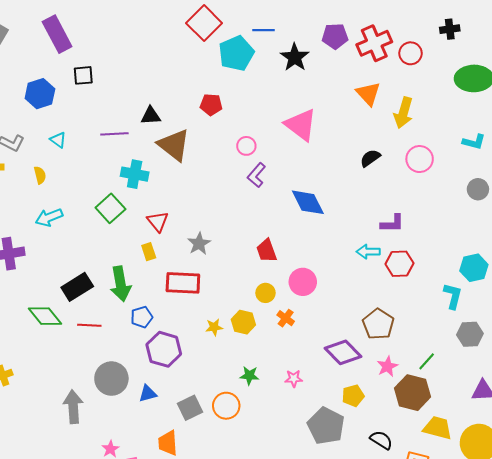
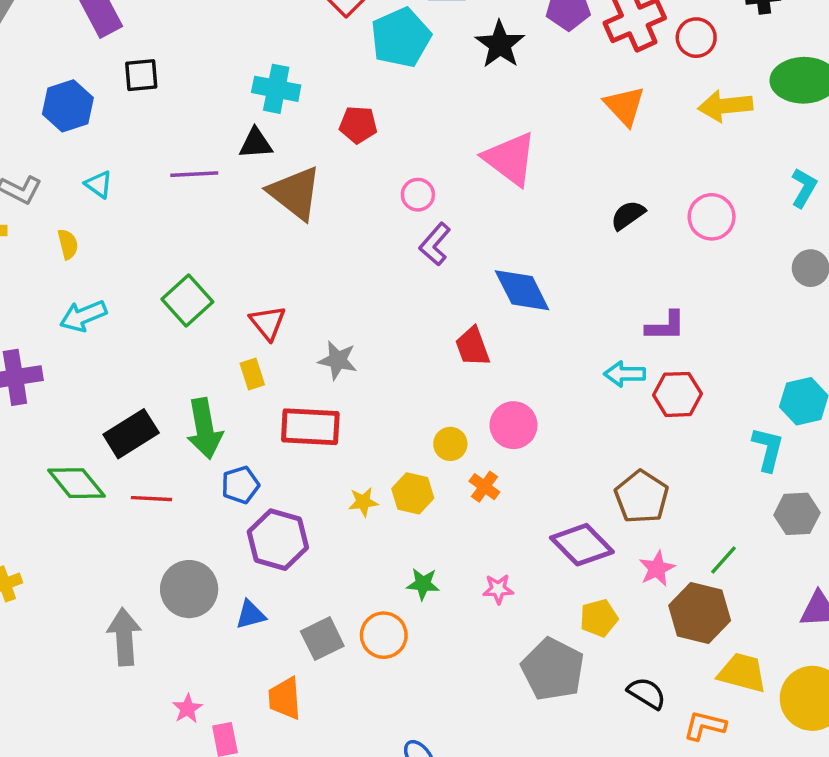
yellow arrow: (403, 113) -> (725, 106), moved, turned 68
cyan L-shape: (474, 142) -> (804, 188), turned -75
cyan cross: (135, 174) -> (276, 89), moved
gray star: (199, 244) -> (338, 360), turned -30
red trapezoid: (267, 251) -> (473, 347), moved

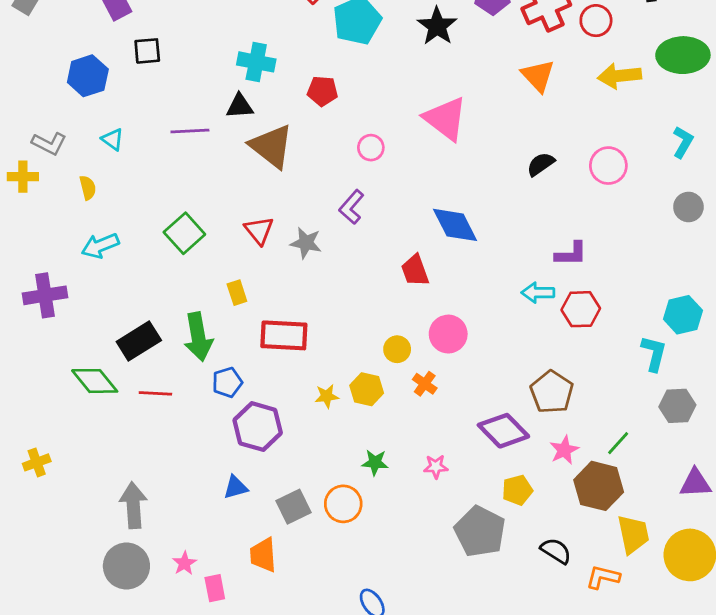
purple L-shape: (435, 244) -> (352, 207), moved
red triangle: (268, 323) -> (259, 230), moved
gray star: (338, 360) -> (306, 243), moved
gray circle: (189, 589) -> (126, 566), moved
yellow trapezoid: (742, 673) -> (633, 534), turned 63

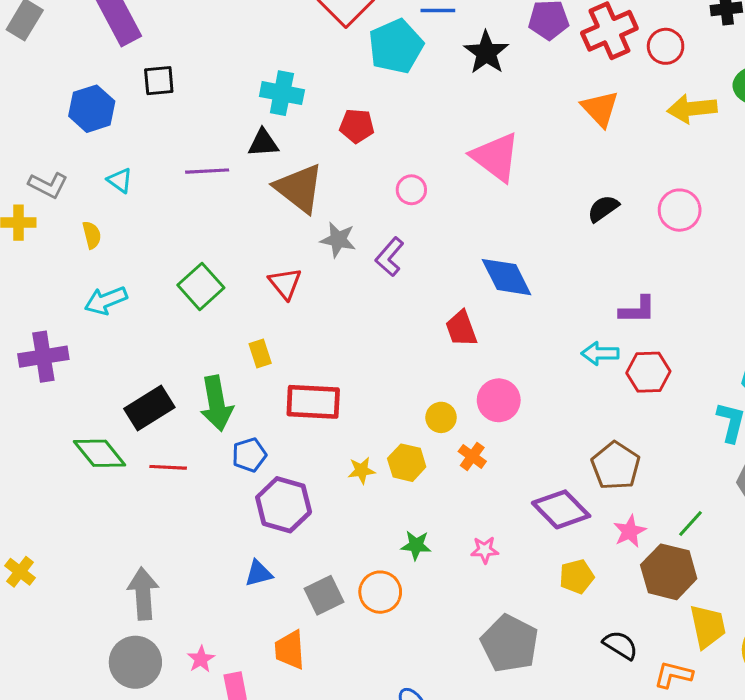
gray star: (306, 243) -> (338, 240), moved
yellow cross: (37, 462) -> (20, 572), moved, turned -32
gray pentagon: (480, 531) -> (510, 644), moved

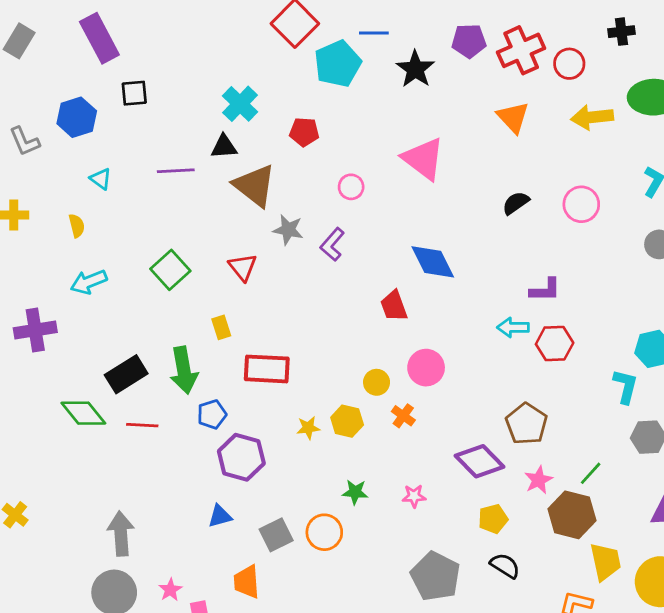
cyan cross: (282, 93) -> (240, 104), turned 33
gray L-shape: (48, 185) -> (24, 141), moved, turned 40
black semicircle: (620, 645) -> (505, 566), moved

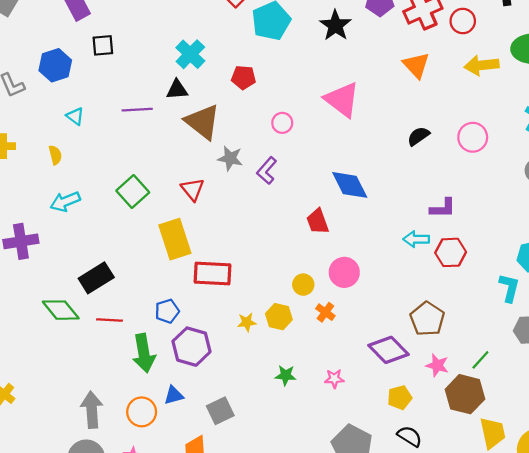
yellow rectangle: (221, 327) -> (175, 239), size x2.0
green arrow: (184, 370) -> (144, 353), moved
pink star: (538, 480) -> (437, 365), turned -30
orange circle: (324, 532) -> (142, 412), moved

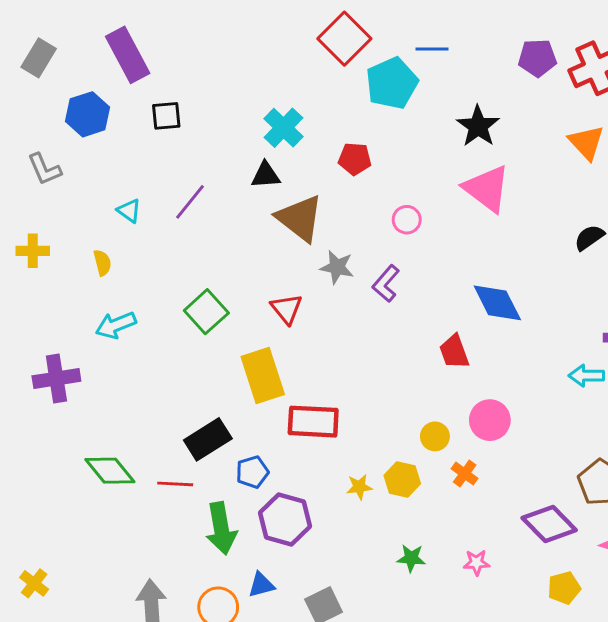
black star: (335, 25) -> (478, 126), moved
blue hexagon: (55, 65) -> (88, 114), moved
purple line: (137, 110) -> (190, 202), moved, turned -48
black rectangle: (96, 278) -> (208, 439), moved

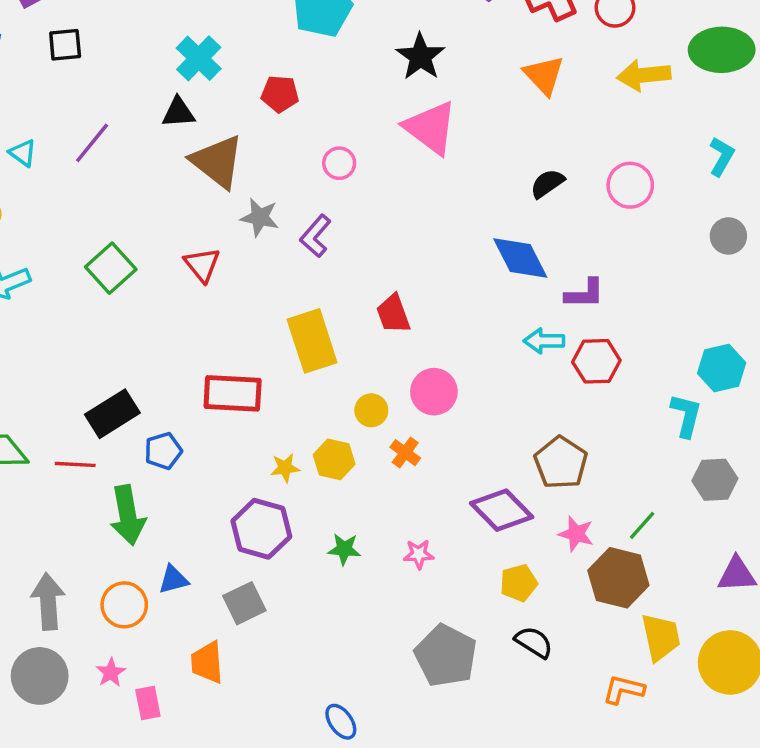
blue diamond: (497, 303) -> (520, 258), moved
yellow rectangle: (263, 376) -> (312, 341), moved
purple hexagon: (285, 520) -> (261, 529), moved

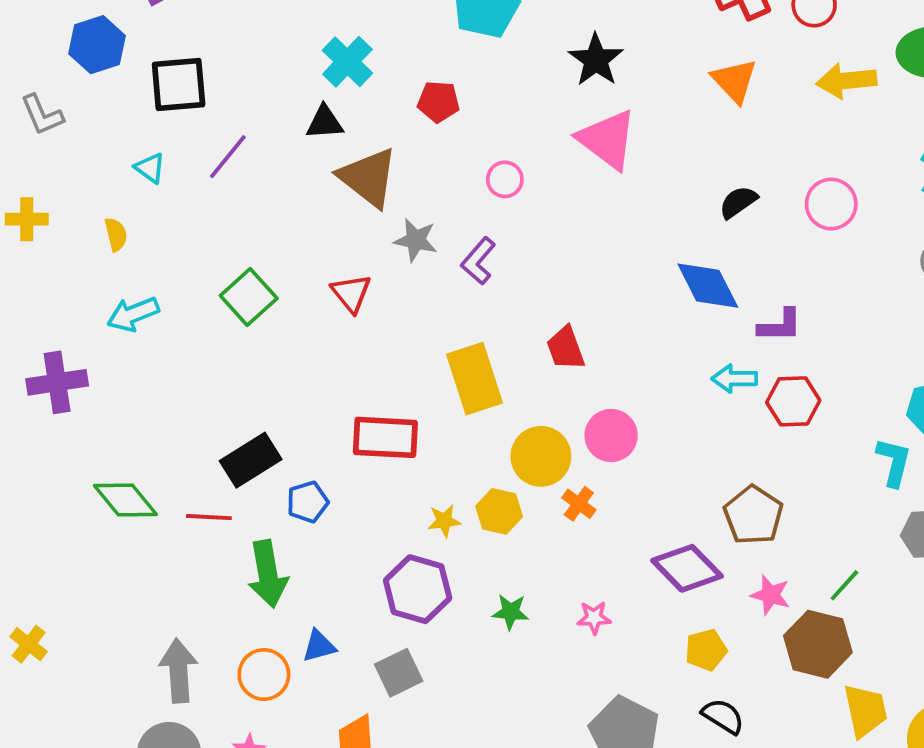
black square: (65, 45) -> (179, 85), moved, size x1.5
yellow circle: (371, 410) -> (541, 456), size x1.6

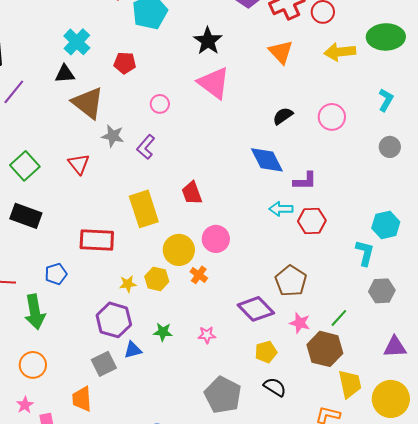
black rectangle: (251, 460) -> (26, 216), moved, turned 52
blue triangle: (319, 646) -> (133, 350), moved

